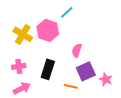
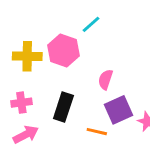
yellow cross: (23, 34) -> (27, 56), turned -30

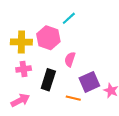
pink semicircle: (105, 79) -> (70, 59), moved
pink cross: (21, 103) -> (24, 69), moved

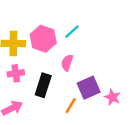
cyan line: (69, 18) -> (72, 32), moved
orange line: (73, 98) -> (71, 106), turned -72

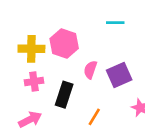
cyan line: (72, 32) -> (115, 23), moved, turned 42
purple square: (89, 88) -> (119, 75), moved

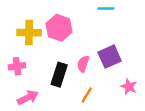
pink semicircle: (90, 70) -> (83, 64), moved
pink cross: (34, 81) -> (17, 66), moved

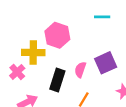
yellow cross: (29, 33) -> (33, 52), moved
pink cross: (17, 66) -> (17, 72), turned -35

